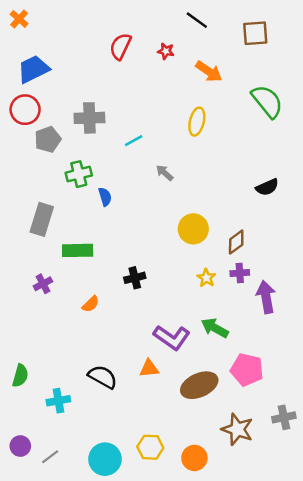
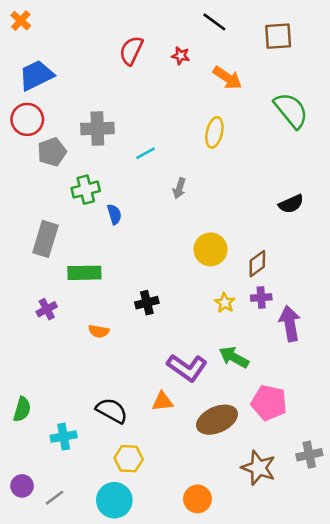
gray arrow: (165, 173) -> (179, 188), turned -114
orange semicircle: (91, 304) -> (99, 331), turned 54
yellow hexagon: (150, 447) -> (129, 459), moved
orange circle: (194, 458) -> (197, 499), moved

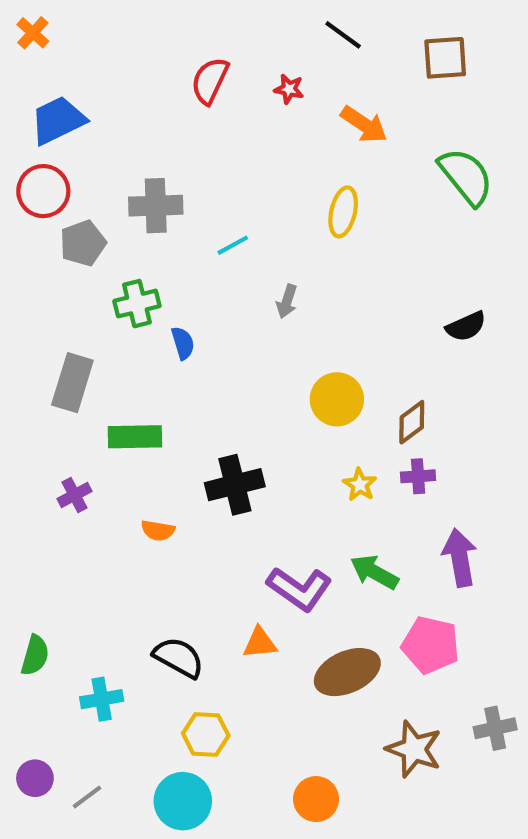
black cross: (147, 303) -> (235, 485), size x1.5
purple arrow: (290, 323) -> (460, 558), moved

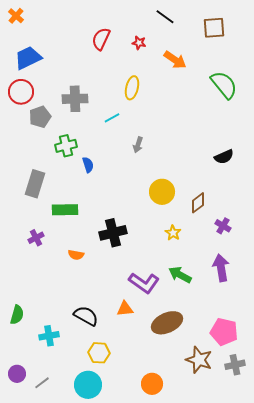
yellow ellipse: (343, 212) -> (132, 88), moved
purple cross: (418, 476) -> (223, 226), moved, turned 35
pink pentagon: (431, 645) -> (224, 332), moved
gray cross: (495, 728) -> (235, 365), moved

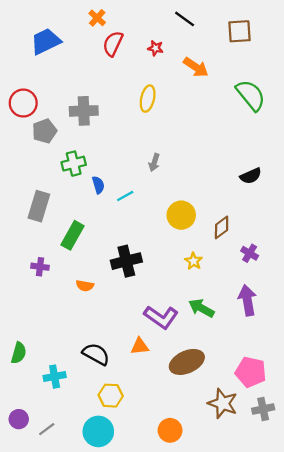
orange cross: (16, 16) -> (97, 18), moved
blue trapezoid: (28, 58) -> (46, 41), moved
cyan line: (112, 118) -> (125, 196), moved
green rectangle: (65, 210) -> (73, 235), turned -60
purple cross: (36, 238) -> (40, 267), turned 35

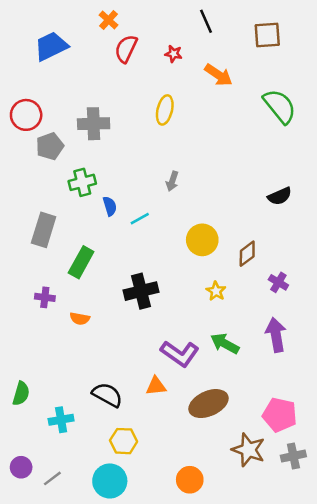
black line: (185, 19) -> (206, 21), turned 30
orange semicircle: (85, 286) -> (80, 319), moved

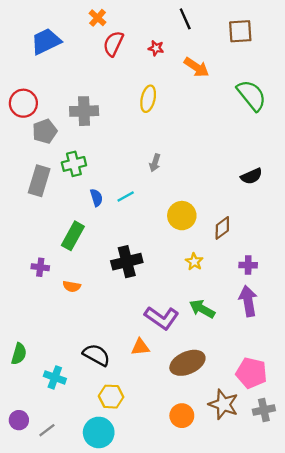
blue semicircle: (110, 206) -> (96, 198), moved
gray rectangle: (44, 230) -> (39, 181), moved
purple cross: (278, 282) -> (248, 265), moved, turned -30
cyan cross: (61, 420) -> (55, 377), turned 30
orange circle: (190, 480) -> (182, 416), moved

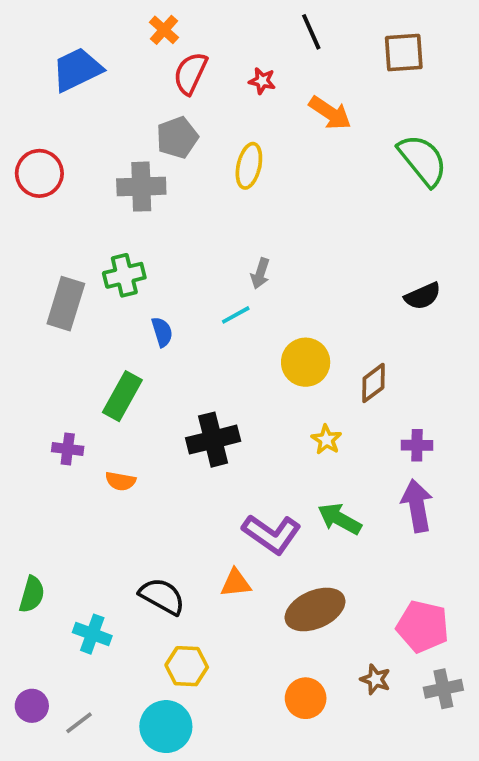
gray pentagon: (45, 131) -> (177, 137), moved
cyan line: (126, 196) -> (236, 315), moved
brown star: (223, 404) -> (375, 679), size x0.6

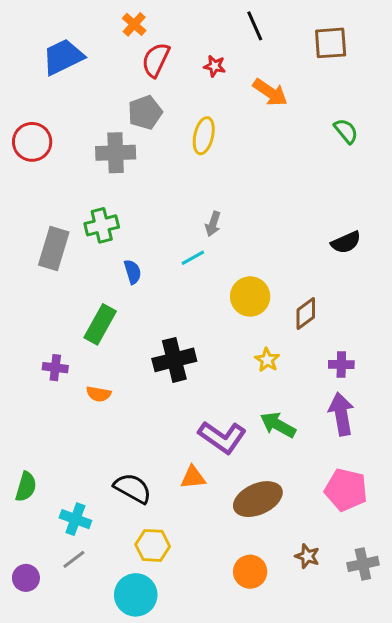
green semicircle: (423, 160) -> (346, 131), size x0.6
pink pentagon: (423, 626) -> (346, 490), moved
gray line: (79, 723) -> (74, 559), moved

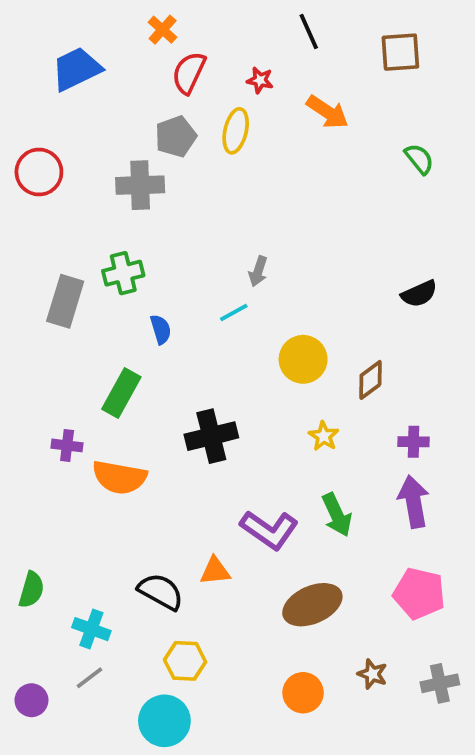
yellow ellipse: (204, 136) -> (236, 131), moved
orange semicircle: (99, 394) -> (119, 477), size x1.8
green arrow: (278, 425) -> (337, 515), turned -144
orange triangle: (193, 477) -> (215, 571), moved

